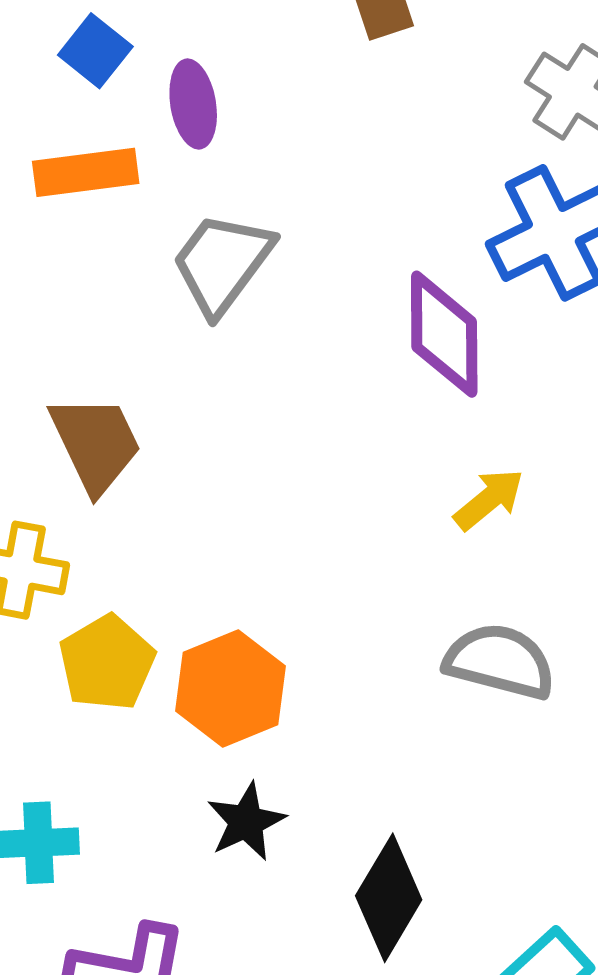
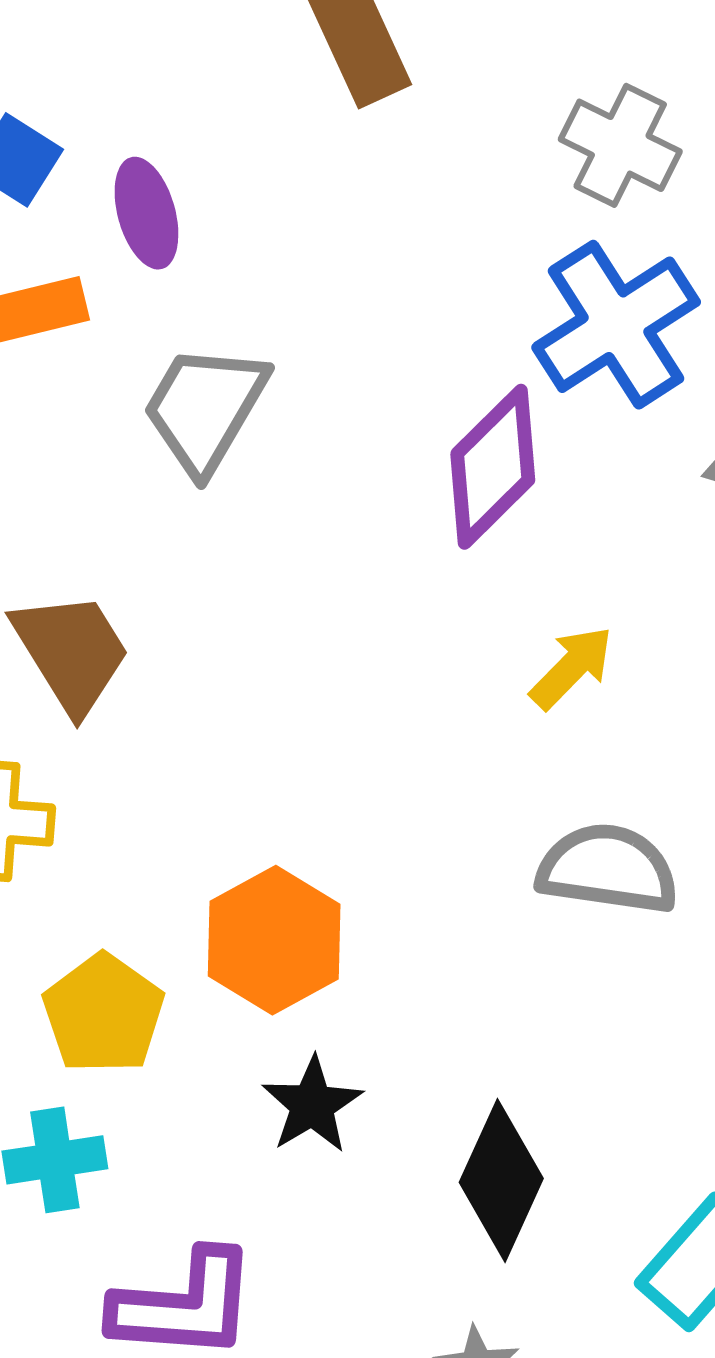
purple diamond: (444, 334) -> (493, 467), turned 52
yellow pentagon: (107, 663) -> (103, 1014), moved

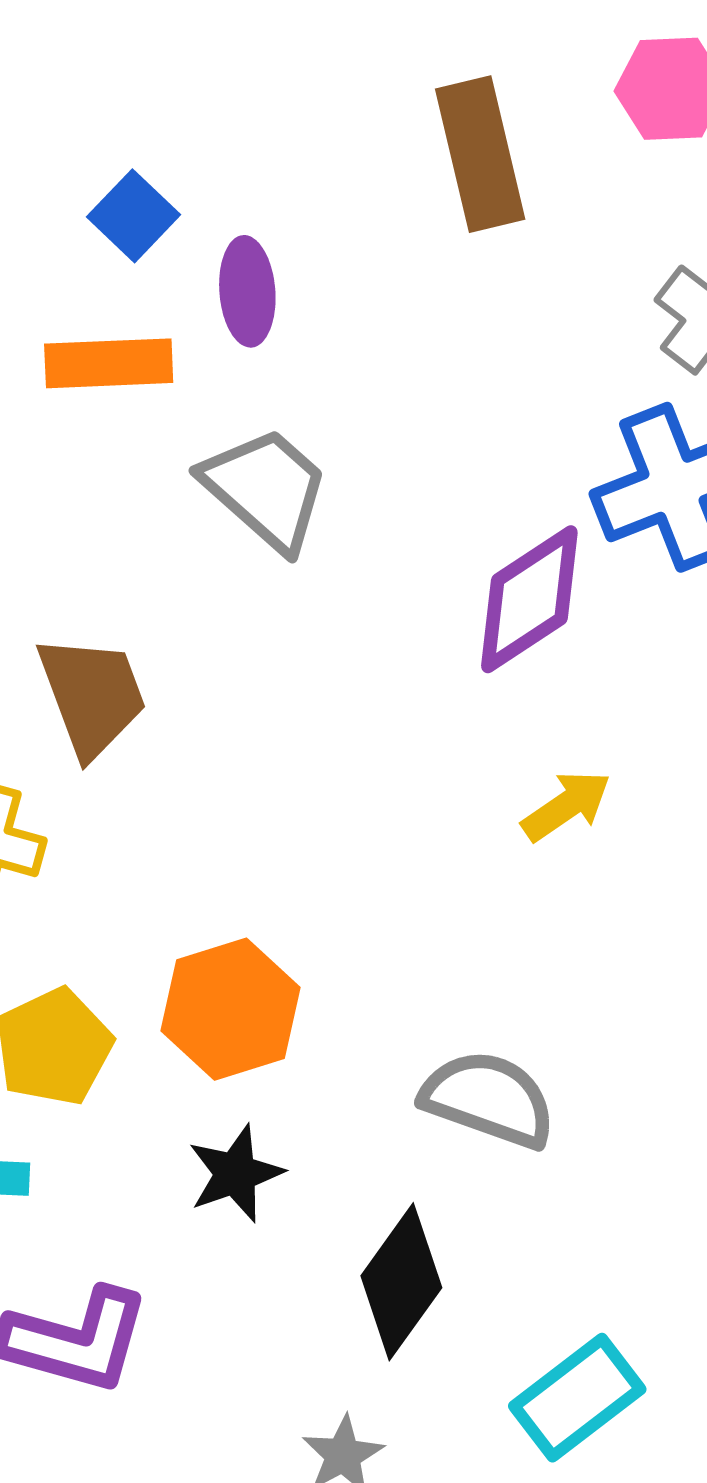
gray trapezoid: (205, 408) -> (266, 489), turned 90
gray semicircle: (608, 869) -> (488, 1099), moved

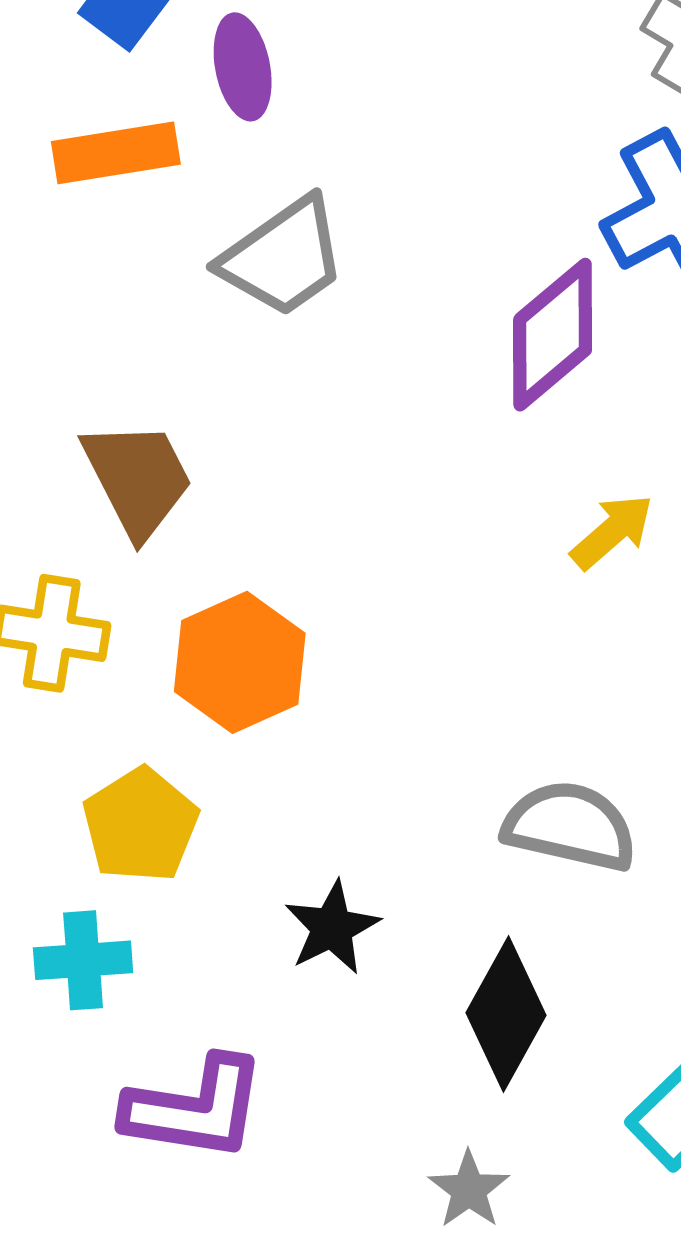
gray trapezoid: (266, 489) -> (283, 257), turned 110
orange hexagon: (231, 1009) -> (240, 662), moved

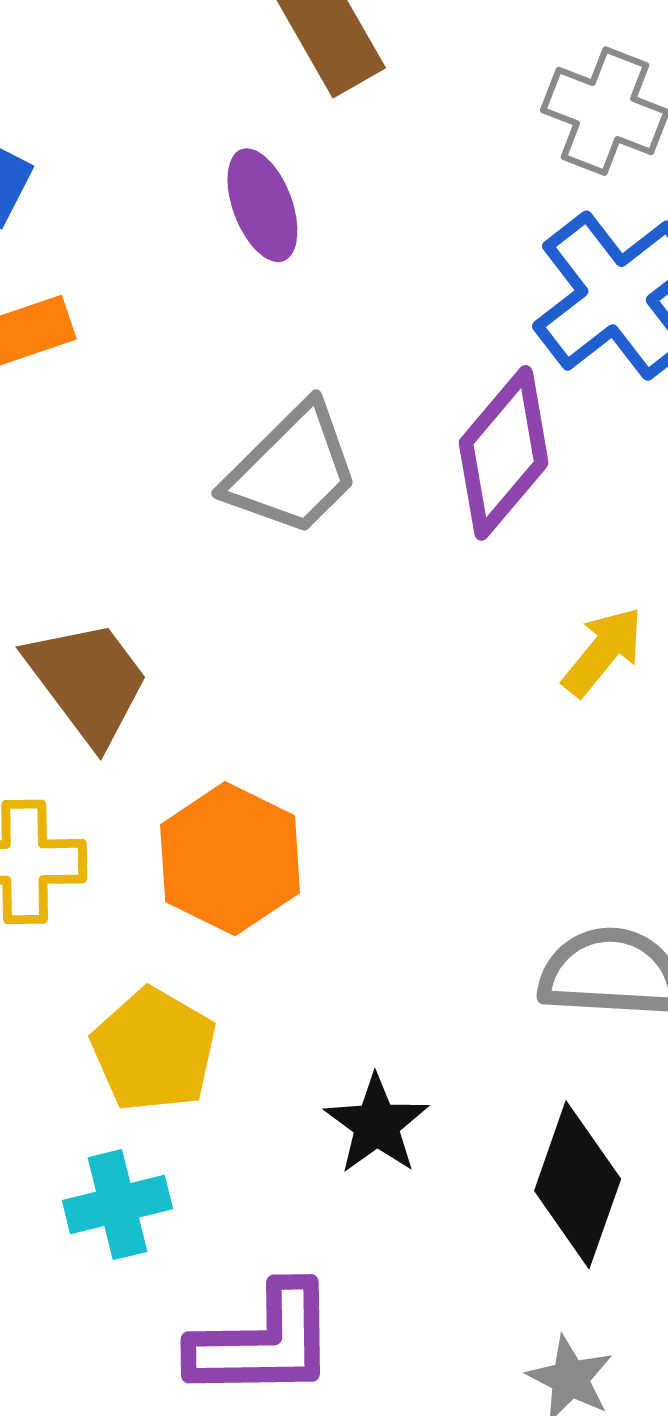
purple ellipse: (243, 67) -> (262, 205), moved
gray trapezoid: (283, 257) -> (292, 470), moved

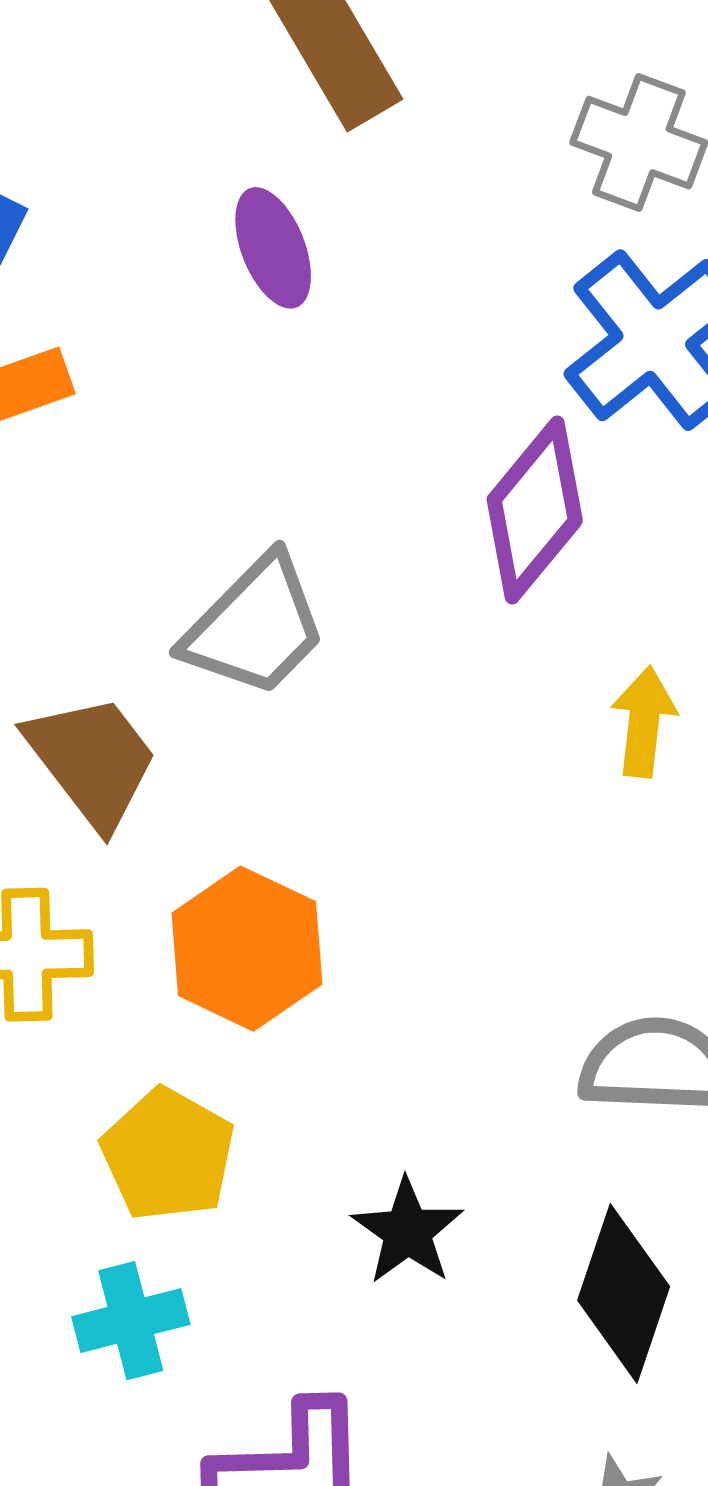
gray trapezoid: (292, 470) -> (255, 626), moved
yellow arrow: (603, 652) -> (644, 722), turned -32

